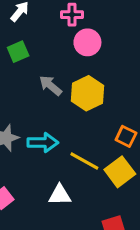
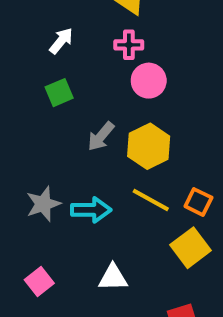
gray arrow: (50, 86) -> (101, 136), turned -90
yellow line: (84, 161) -> (151, 200), moved

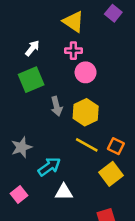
green square: (59, 93) -> (31, 80), size x1.5
gray arrow: (101, 136) -> (57, 106), turned -54
cyan arrow: (91, 210) -> (49, 167), moved, turned -35

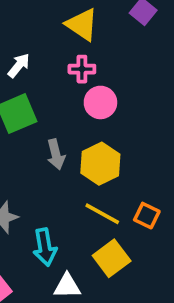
cyan arrow: (49, 167) -> (45, 247), turned 115
yellow square: (111, 174) -> (112, 258), moved

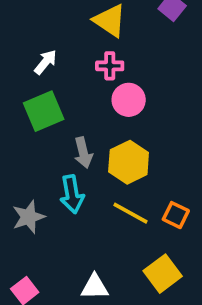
cyan arrow: (45, 247) -> (72, 194), moved
yellow square: (112, 258) -> (163, 274), moved

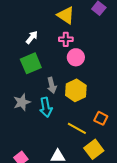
yellow line: (131, 213) -> (77, 128), moved
gray star: (29, 217) -> (22, 102), moved

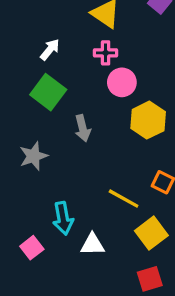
green square: (31, 63) -> (48, 92), turned -30
yellow hexagon: (76, 90) -> (148, 120), moved
cyan arrow: (46, 107) -> (63, 218), moved

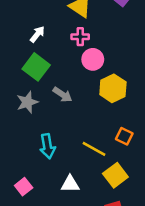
gray arrow: (83, 128) -> (63, 95), turned -42
gray star: (33, 156) -> (27, 102), moved
cyan arrow: (63, 218) -> (47, 146), moved

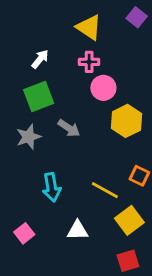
green square: (36, 67) -> (39, 97), turned 32

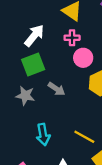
white arrow: (40, 59) -> (34, 36), size x1.5
gray star: (29, 137) -> (25, 96), turned 30

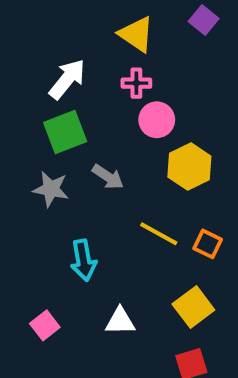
yellow line: (84, 137) -> (159, 234), moved

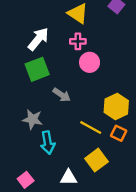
yellow hexagon: (189, 167) -> (116, 107), moved
gray star: (51, 189) -> (32, 119), moved
yellow square: (193, 307) -> (96, 160), moved

